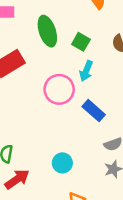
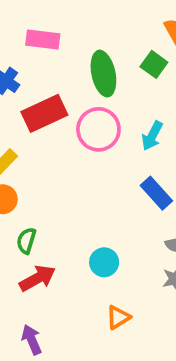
green square: (81, 42) -> (154, 64), moved
pink circle: (59, 89) -> (98, 129), moved

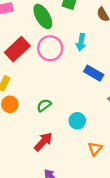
green semicircle: (26, 241) -> (44, 105), moved, turned 56

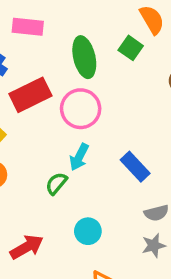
cyan arrow: (81, 42) -> (79, 157), moved
green semicircle: (44, 105) -> (56, 183), moved, turned -32

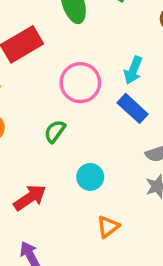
pink circle: (81, 109) -> (80, 83), moved
cyan arrow: (79, 157) -> (133, 70), moved

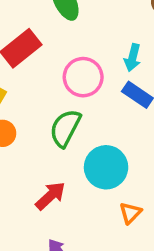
green semicircle: (55, 131) -> (65, 128), size x1.6
cyan circle: (90, 177) -> (106, 167), size x1.6

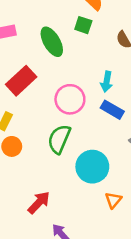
red arrow: (50, 196) -> (39, 203), moved

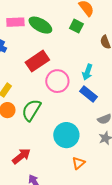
green ellipse: (52, 42) -> (40, 25), moved, turned -40
red rectangle: (21, 81) -> (37, 61), moved
green semicircle: (59, 139) -> (31, 110), moved

